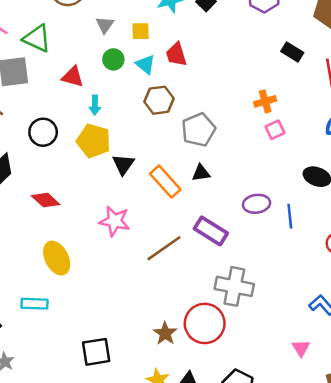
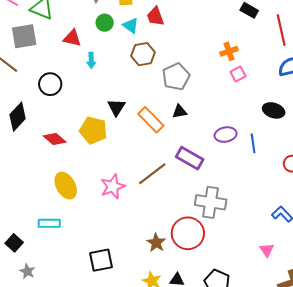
yellow pentagon: (94, 141) -> (93, 130), moved
pink star: (115, 221) -> (113, 187), moved, turned -30

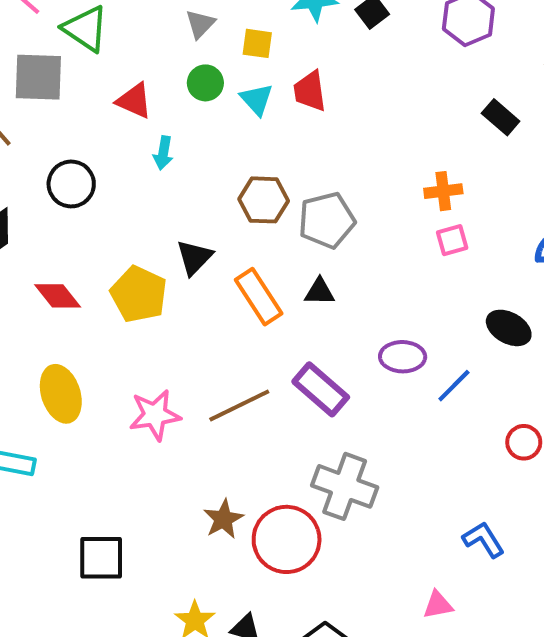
brown hexagon: (143, 54) -> (264, 200), moved
blue line: (253, 143) -> (454, 386), turned 42
brown star: (156, 243) -> (223, 519), moved
pink triangle: (267, 250) -> (438, 605), turned 42

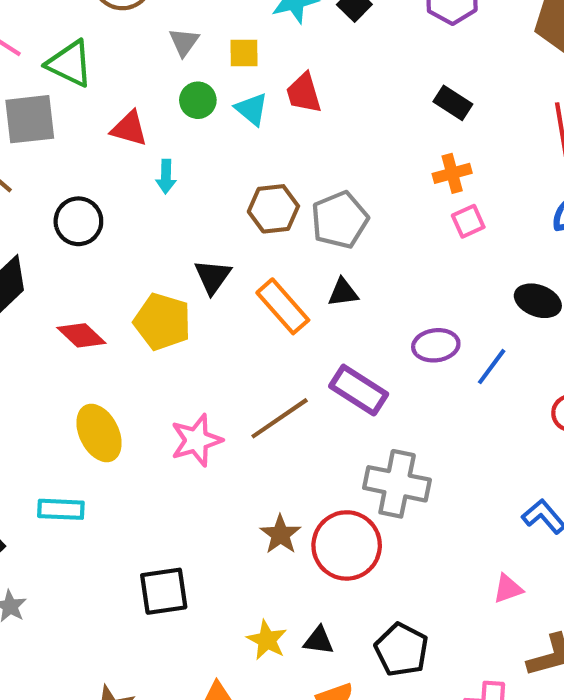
black rectangle: (501, 117) -> (453, 103), moved

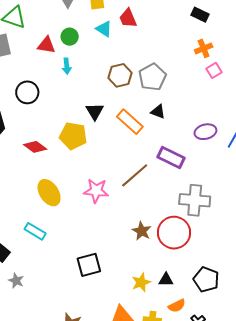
green circle: (198, 100) -> (70, 37), moved
black triangle: (343, 292) -> (158, 112), turned 35
pink star: (196, 440) -> (96, 191), turned 30
cyan rectangle: (61, 509) -> (35, 231), turned 35
yellow star: (267, 640) -> (141, 282), turned 30

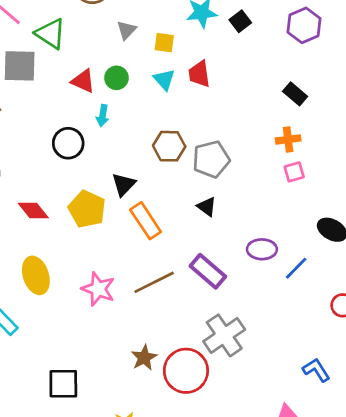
black circle: (27, 92) -> (68, 143), moved
orange rectangle: (130, 122) -> (146, 221), moved
gray cross: (195, 200) -> (224, 335), turned 36

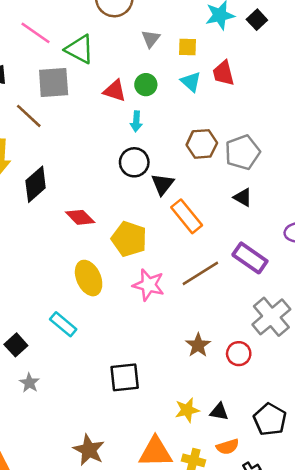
black circle: (68, 143) -> (134, 162), moved
yellow pentagon: (87, 209) -> (129, 239), moved
red circle: (186, 371) -> (239, 354), size x0.6

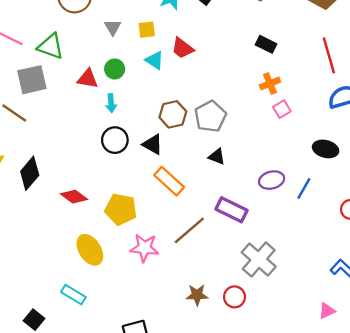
red trapezoid: (223, 73) -> (182, 48), turned -30
black triangle: (163, 184) -> (153, 144), moved, turned -30
brown star: (198, 345) -> (197, 295), turned -30

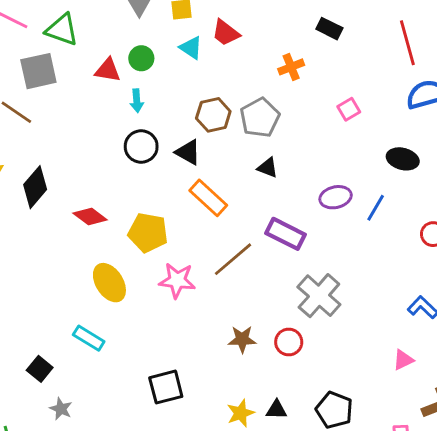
orange cross: (270, 84) -> (291, 67), moved

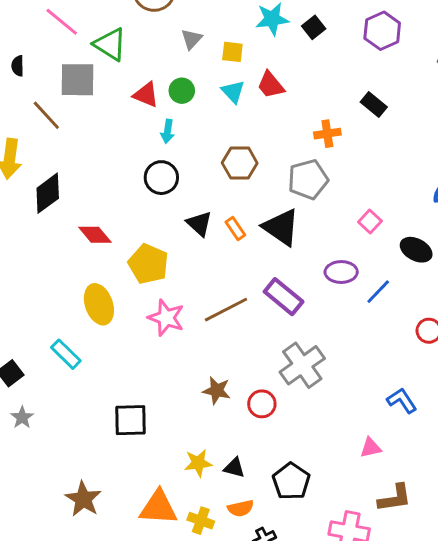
pink square: (349, 109) -> (370, 222), moved, turned -30
gray pentagon: (260, 118) -> (308, 179), moved
black triangle: (188, 152) -> (199, 224), moved
black triangle: (268, 168) -> (281, 227), size x1.8
orange rectangle: (208, 198) -> (235, 229), moved, size x0.6

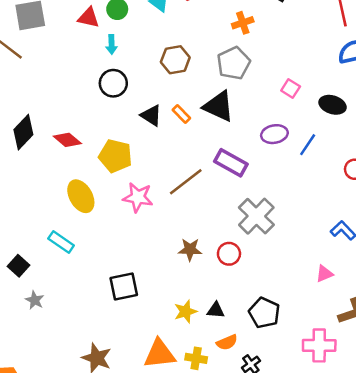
black diamond: (48, 193) -> (23, 132), moved

